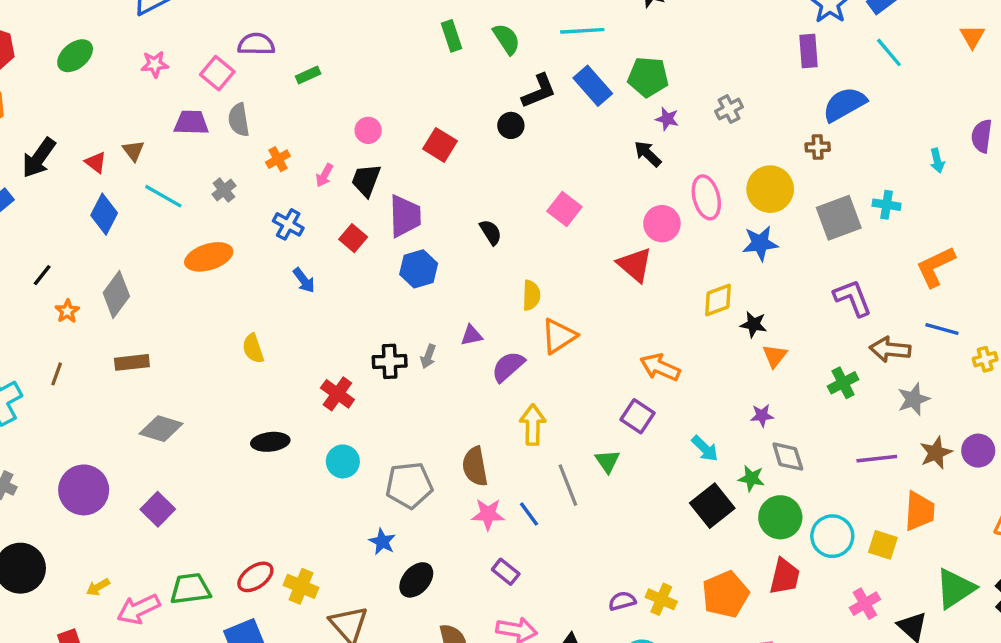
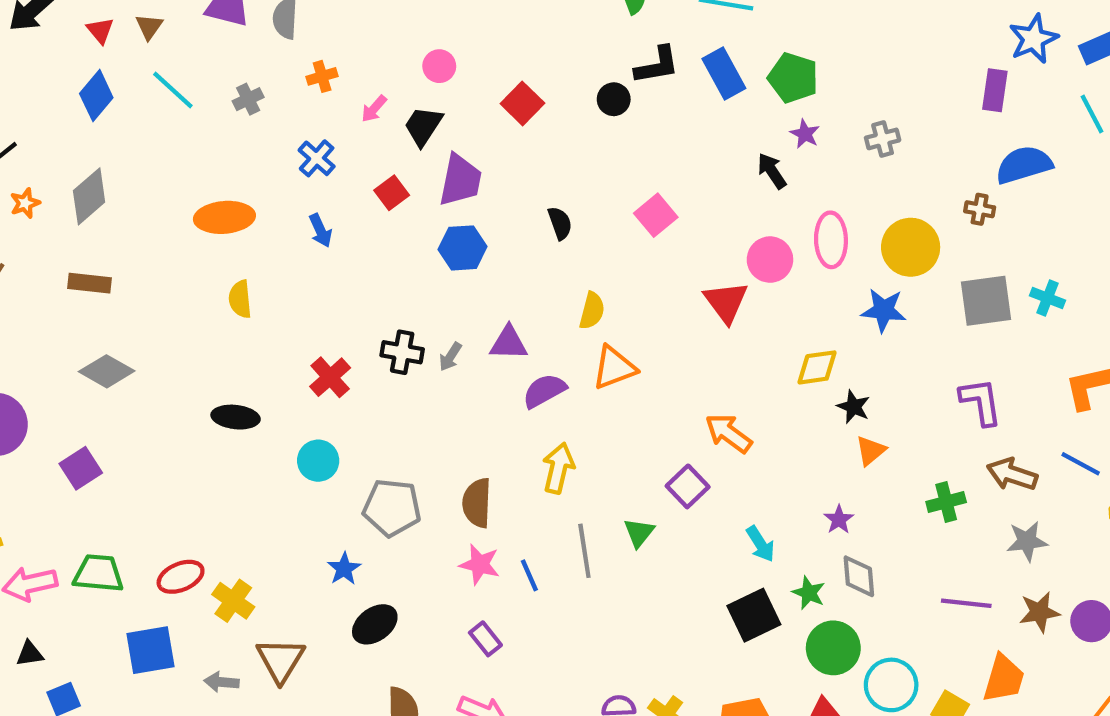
orange ellipse: (209, 257) -> (224, 217), moved
purple triangle: (472, 335) -> (509, 343), size x1.4
purple star: (762, 416) -> (839, 520), turned 30

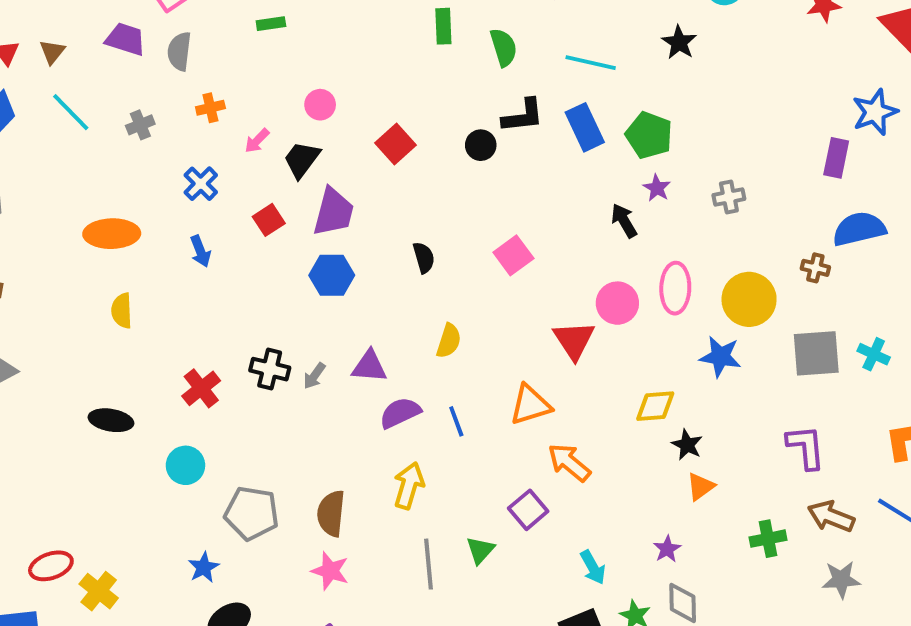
orange triangle: (614, 368) -> (530, 405), moved
blue line: (529, 575) -> (456, 421), moved

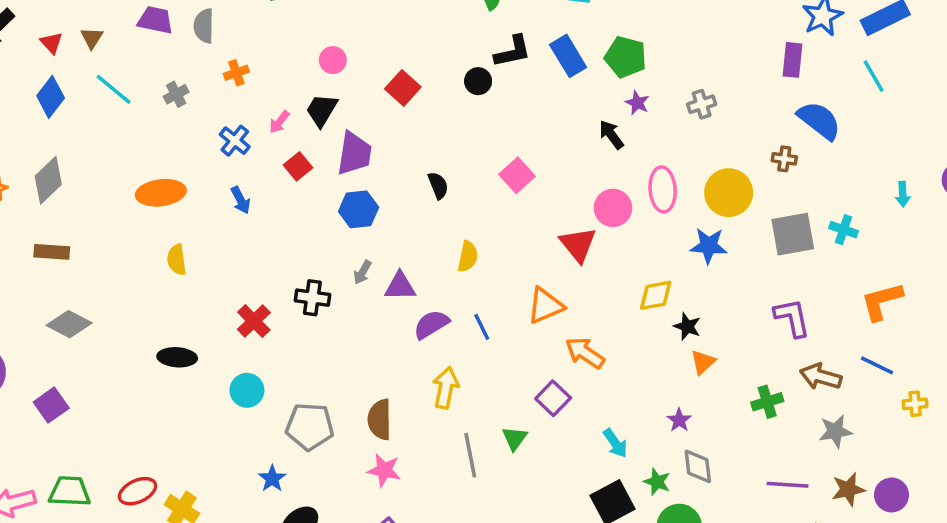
pink arrow: (257, 141) -> (279, 122), moved
blue semicircle: (859, 229) -> (819, 120), turned 57
gray arrow: (314, 376) -> (362, 272), moved

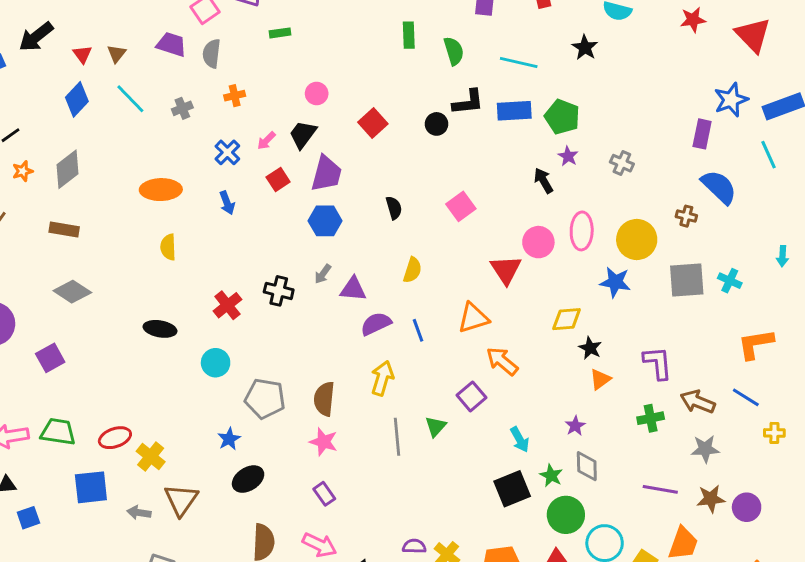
blue rectangle: (568, 56) -> (514, 111), turned -68
gray cross: (702, 104) -> (622, 163), turned 35
purple L-shape: (792, 318) -> (658, 363), moved

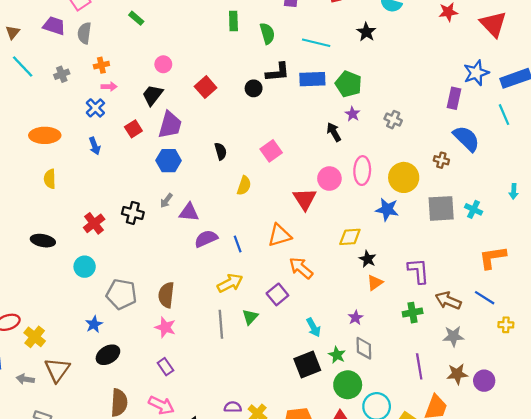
green rectangle: (280, 33) -> (136, 18), turned 48
pink arrow: (266, 141) -> (109, 87), moved, turned -136
yellow semicircle: (412, 270) -> (244, 186), moved
yellow arrow: (382, 378) -> (230, 283), moved, turned 45
purple line: (660, 489) -> (419, 366), turned 70

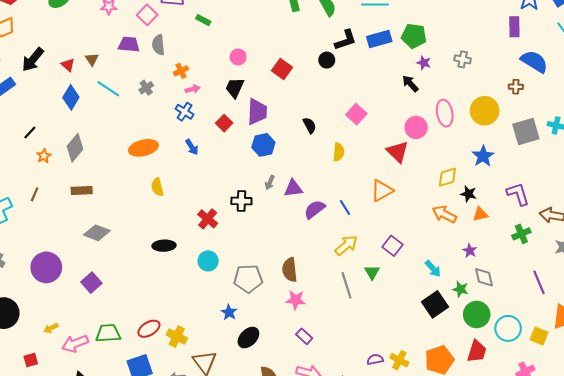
blue star: (387, 209) -> (483, 156), moved, turned -30
orange arrow: (301, 268) -> (444, 214), moved
orange triangle: (375, 283) -> (480, 214), turned 35

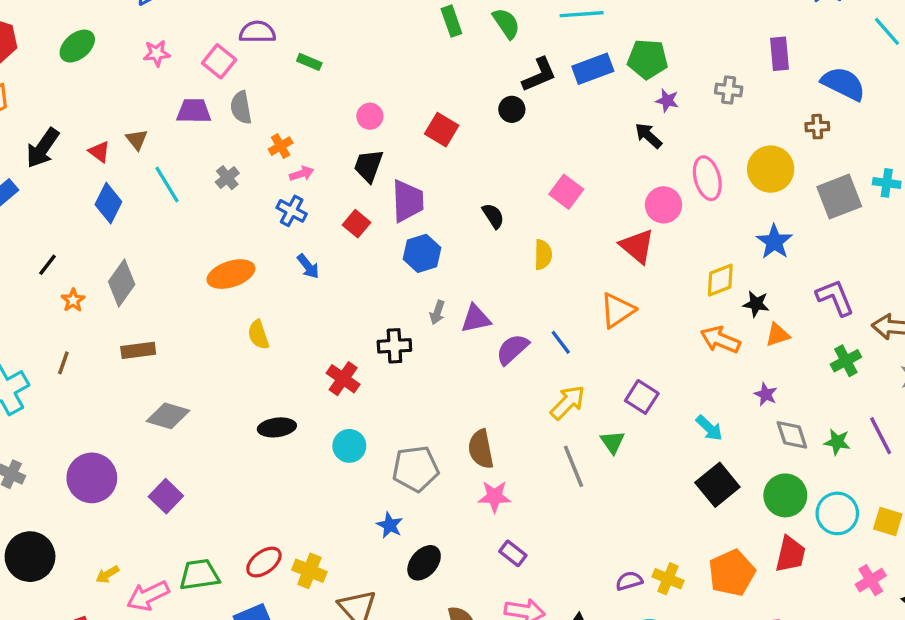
purple rectangle: (514, 27) -> (780, 54), moved
cyan line: (108, 89) -> (167, 185), turned 30
green star: (460, 289) -> (837, 442), moved

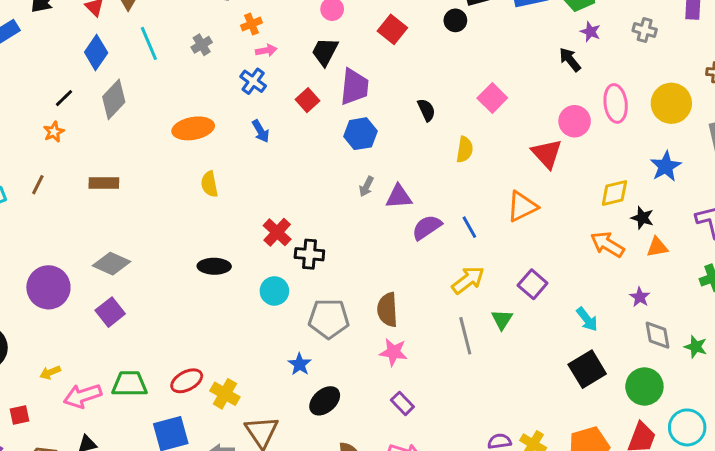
black line: (48, 265) -> (64, 98), moved
gray diamond: (122, 283) -> (114, 99), moved
black cross: (394, 346) -> (309, 254), moved
gray diamond: (168, 416) -> (111, 264), moved
cyan circle: (837, 513) -> (687, 427), moved

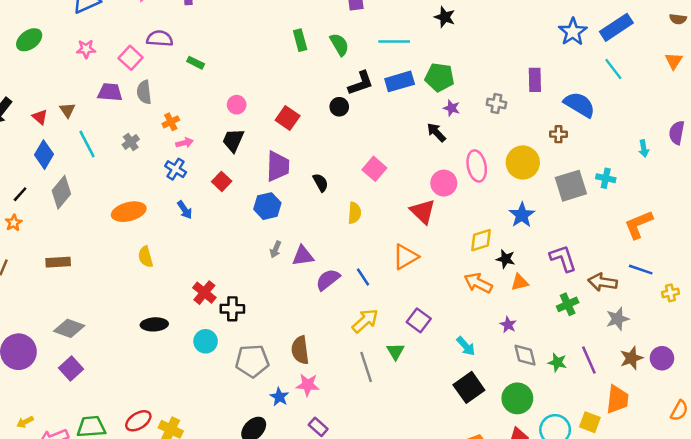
purple trapezoid: (354, 87) -> (278, 166), moved
blue star: (300, 364) -> (279, 397), moved

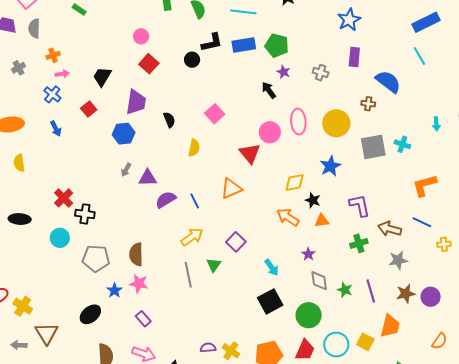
blue star: (573, 32) -> (349, 20), moved
pink circle: (237, 105) -> (141, 36), moved

